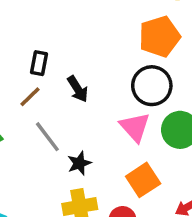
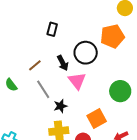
black rectangle: (39, 63) -> (52, 29), moved
black circle: (152, 86) -> (86, 53), moved
pink triangle: (135, 127) -> (77, 81), moved

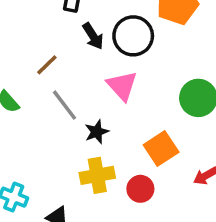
black arrow: (63, 63) -> (93, 36), moved

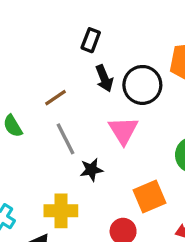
yellow cross: (97, 175) -> (61, 211), moved

